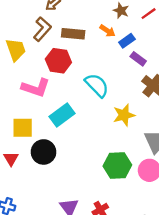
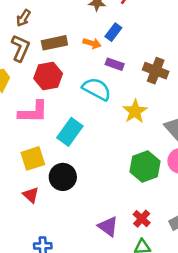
orange arrow: (107, 31) -> (92, 43), moved
purple rectangle: (138, 59) -> (115, 64), moved

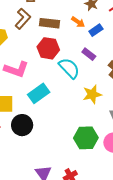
orange arrow: (92, 43) -> (78, 22), moved
red hexagon: (48, 76) -> (48, 48), moved

